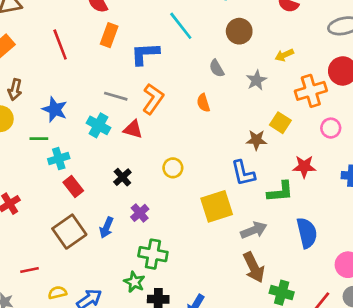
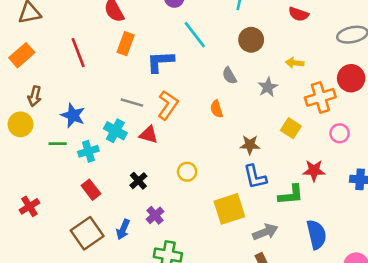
yellow arrow: (284, 55) -> (295, 63), turned 30
brown star: (256, 140) -> (250, 145), moved
cyan cross: (59, 159) -> (88, 151), moved

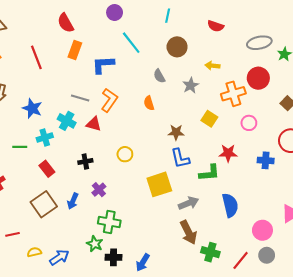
green line: (58, 144) -> (20, 147), moved
black cross: (138, 181) -> (85, 161), turned 32

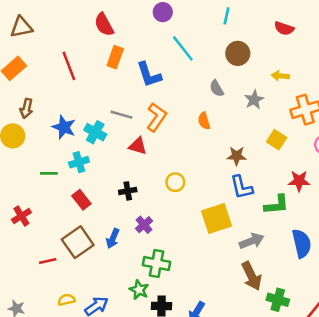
blue L-shape: (103, 65) -> (149, 75), turned -105
cyan cross: (67, 121) -> (95, 132), moved
red line: (12, 234) -> (48, 261), moved

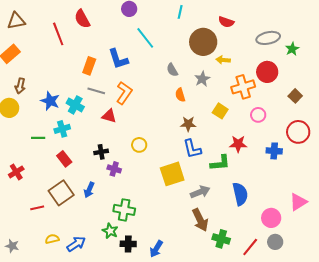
brown circle: (238, 53) -> (203, 42), moved, size x1.4
orange rectangle: (115, 57) -> (89, 66), moved
red line: (69, 66) -> (58, 34), moved
orange semicircle: (204, 121) -> (180, 95), moved
purple cross: (144, 225) -> (114, 169), moved, turned -32

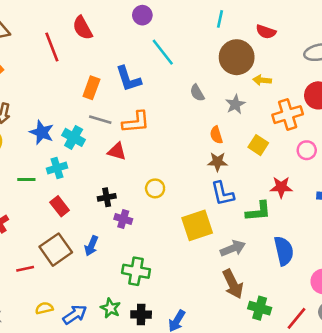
cyan line: (180, 12) -> (220, 19), moved
orange L-shape: (124, 93) -> (136, 122), turned 50
orange semicircle: (180, 95) -> (216, 135), moved
green star: (110, 231) -> (110, 308), moved

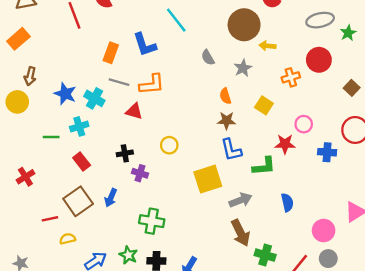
orange cross: (288, 115) -> (291, 77), size x0.7
pink circle: (307, 150) -> (304, 124), moved
blue semicircle: (284, 251) -> (287, 202), size x0.7
yellow semicircle: (44, 308) -> (68, 239), moved

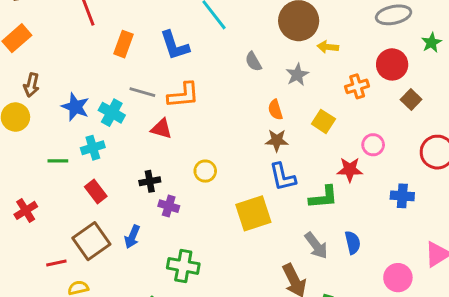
green star: (348, 33) -> (431, 43), moved
orange rectangle: (111, 53) -> (123, 44), moved
brown square: (352, 88) -> (411, 100), moved
blue cross: (327, 152) -> (402, 196), moved
gray arrow: (241, 200) -> (316, 245), moved, turned 75

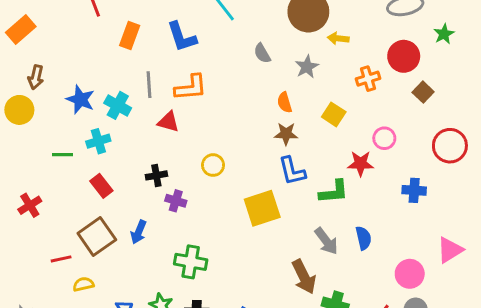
gray line: (142, 92) -> (149, 85), turned 70

